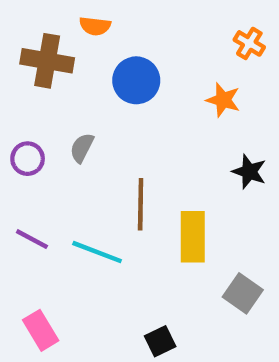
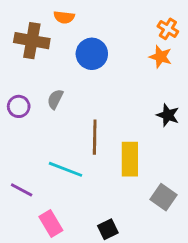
orange star: (223, 100) -> (161, 57), moved
purple line: (32, 239) -> (22, 190), moved
pink rectangle: (41, 330) -> (51, 223), moved

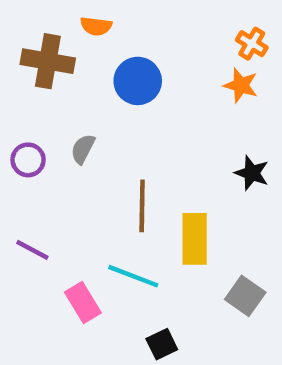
cyan line: (65, 169) -> (133, 276), moved
purple line: (22, 190) -> (32, 250), moved
pink rectangle: (51, 223) -> (83, 302), moved

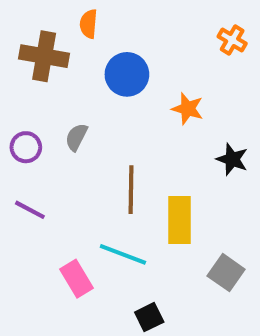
orange semicircle: (96, 26) -> (89, 24), turned 88
orange star: (241, 85) -> (188, 109), moved
purple line: (32, 250) -> (30, 210), moved

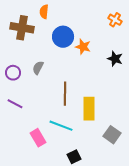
orange star: (188, 109) -> (83, 47), moved
black star: (232, 159) -> (115, 59), moved

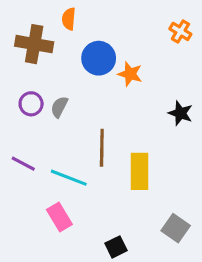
black star: (115, 59) -> (180, 113), moved
purple circle: (13, 73) -> (31, 104), moved
cyan line: (61, 126) -> (69, 178), moved
gray square: (112, 135) -> (176, 228), moved

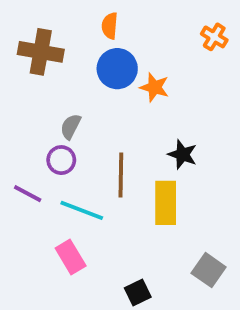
orange semicircle: (69, 19) -> (110, 26), moved
purple circle: (31, 104) -> (61, 160), moved
black star: (180, 113) -> (182, 154), moved

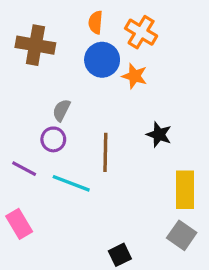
orange cross: (214, 37) -> (141, 32), moved, size x1.4
yellow rectangle: (166, 203) -> (185, 190), moved
pink rectangle: (71, 257) -> (19, 224), moved

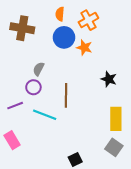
orange cross: (141, 32) -> (88, 20), turned 30
black star: (159, 135) -> (109, 79), moved
purple line: (24, 169) -> (15, 106), turned -49

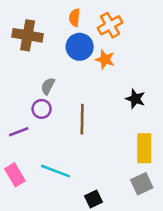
cyan line: (45, 115) -> (55, 171), moved
gray square: (114, 147) -> (142, 184), turned 30

